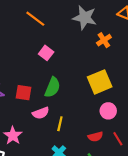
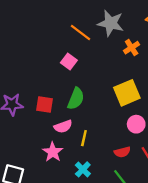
orange line: (35, 19) -> (80, 32), moved
pink star: (13, 136) -> (53, 152), moved

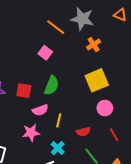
orange cross: (132, 48) -> (94, 44), moved
pink star: (53, 152) -> (31, 133), turned 30
red semicircle: (122, 152) -> (83, 132), moved

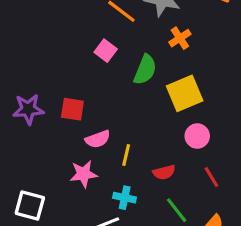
green semicircle: (52, 85) -> (145, 70), moved
cyan cross: (58, 148) -> (125, 198), turned -32

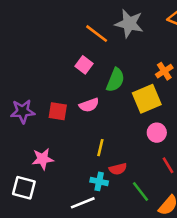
orange cross: (180, 38) -> (164, 71), moved
pink semicircle: (98, 139) -> (89, 105), moved
red semicircle: (164, 172) -> (118, 169), moved
pink star: (84, 174) -> (43, 159), moved

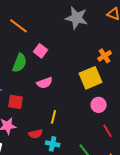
orange line: (97, 34) -> (19, 26), moved
green semicircle: (115, 80) -> (20, 63), moved
red square: (58, 111) -> (16, 102), moved
red semicircle: (118, 169) -> (36, 134), moved

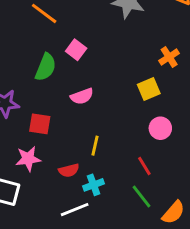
yellow square: (91, 78) -> (149, 89), size x0.7
red line: (108, 131) -> (144, 166), moved
cyan cross: (53, 144) -> (94, 185), turned -32

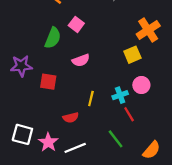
orange cross: (169, 57) -> (148, 30), size x1.5
pink star: (28, 159) -> (48, 142), moved, turned -30
cyan cross: (94, 185) -> (120, 95), moved
green line: (141, 196) -> (116, 139), moved

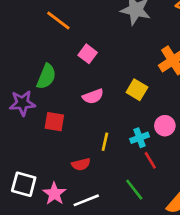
green semicircle: (53, 38) -> (46, 76), moved
yellow square: (132, 55) -> (137, 90), moved, turned -36

